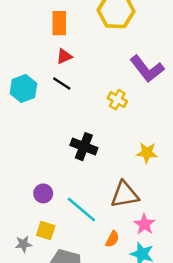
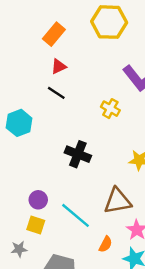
orange rectangle: (59, 23) -> (54, 34), turned 40
cyan hexagon: (23, 89) -> (19, 123), moved
yellow square: (46, 230) -> (36, 225), moved

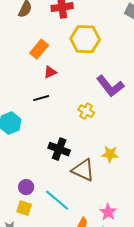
red triangle: (59, 66) -> (50, 72), moved
black line: (56, 93) -> (41, 98), turned -49
brown triangle: (118, 201) -> (83, 170), moved, turned 35

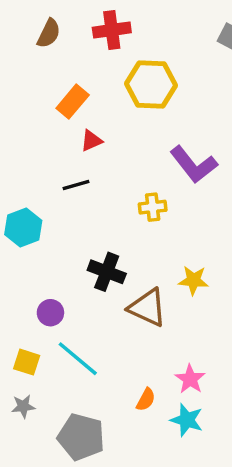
yellow cross: (86, 111) -> (153, 207), turned -35
purple circle: (26, 187) -> (50, 313), moved
cyan line: (57, 200) -> (78, 359), moved
yellow square: (24, 208) -> (27, 362), moved

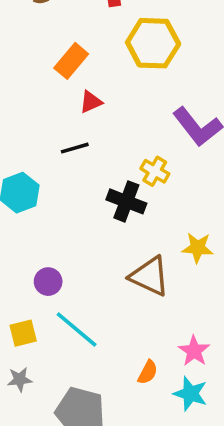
yellow cross: (153, 207) -> (155, 171), turned 36
black cross: (107, 272) -> (126, 201), moved
yellow square: (27, 362) -> (23, 333), turned -32

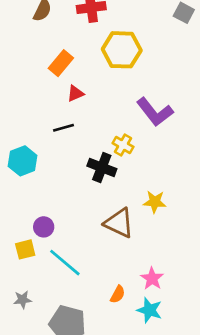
yellow square: (23, 333) -> (25, 249), moved

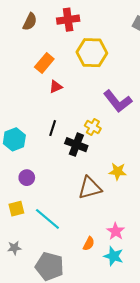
black line: (64, 128) -> (53, 128), moved, turned -56
brown triangle: (119, 223) -> (90, 188), turned -40
purple circle: (44, 227) -> (27, 178), moved

